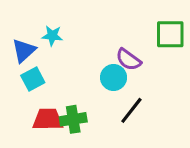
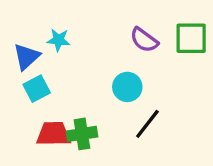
purple semicircle: (128, 60) -> (144, 40), moved

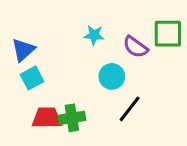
cyan star: (58, 40) -> (94, 35), moved
purple semicircle: (144, 40) -> (135, 47), moved

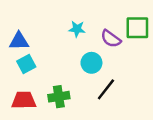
blue triangle: (23, 50) -> (19, 41), turned 40
red trapezoid: (47, 118) -> (24, 100), moved

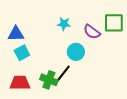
black line: (106, 89) -> (63, 74), moved
green cross: (59, 97) -> (49, 80), turned 30

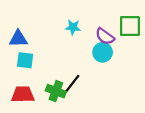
cyan circle: (76, 52) -> (103, 52), moved
cyan square: (22, 53) -> (25, 60), turned 35

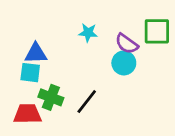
blue triangle: (18, 39) -> (36, 53), moved
green cross: (56, 91) -> (51, 97), moved

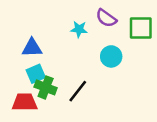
purple semicircle: (127, 44) -> (106, 18), moved
cyan square: (30, 73) -> (36, 74), moved, turned -30

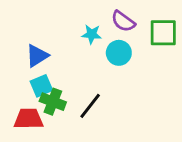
blue triangle: (32, 48) -> (37, 56), turned -30
cyan circle: (111, 56) -> (119, 53), moved

